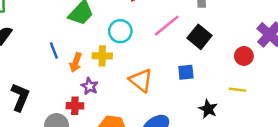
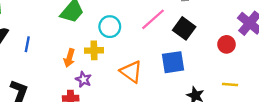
blue line: (54, 50) -> (27, 44), moved, turned 35
blue square: (186, 72) -> (173, 62), size x1.5
yellow line: (238, 90) -> (230, 85), moved

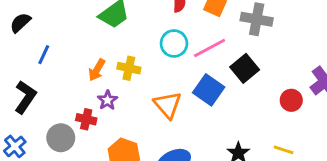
cyan circle: (110, 27) -> (174, 43), moved
blue line: (27, 44) -> (44, 55), moved
blue square: (173, 62) -> (209, 90), moved, turned 30

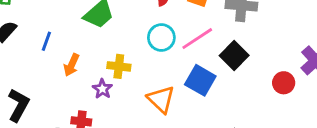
blue line: (44, 55) -> (46, 41), moved
orange arrow: (97, 70) -> (71, 65), moved
purple star: (107, 100) -> (102, 89), moved

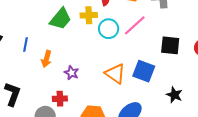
black square: (234, 55) -> (170, 45), moved, turned -30
yellow cross: (119, 66) -> (89, 15), moved
blue square: (200, 80) -> (144, 71), moved

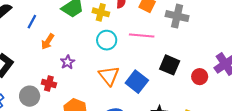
pink line: (135, 25) -> (142, 36), turned 30
cyan circle: (109, 29) -> (107, 40), moved

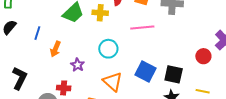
cyan circle: (107, 40) -> (108, 49), moved
black square: (170, 65) -> (174, 74), moved
orange triangle: (109, 76) -> (113, 82), moved

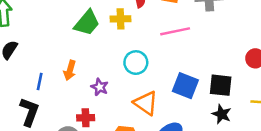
blue line: (37, 33) -> (40, 82), moved

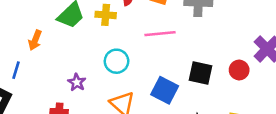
orange arrow: (70, 70) -> (35, 40), moved
black square: (221, 85) -> (200, 73), moved

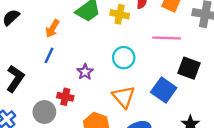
blue line: (16, 70) -> (49, 55), moved
black square: (200, 73) -> (189, 68), moved

